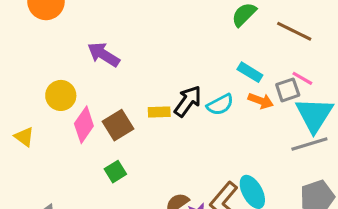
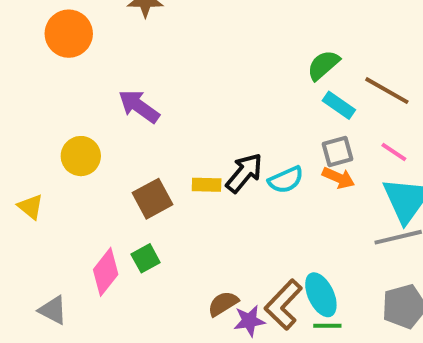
cyan rectangle: (250, 72) -> (339, 105), moved
gray square: (288, 90) -> (337, 151), moved
pink diamond: (84, 125) -> (106, 272), moved

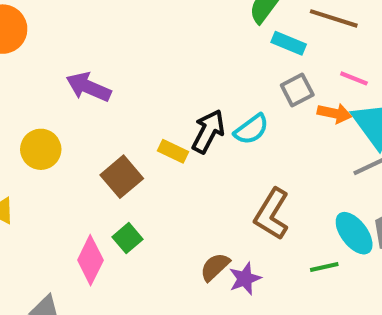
orange arrow: (338, 178) -> (334, 113), moved
yellow rectangle: (207, 185) -> (173, 151), turned 36
cyan ellipse: (321, 295) -> (354, 233), moved
brown L-shape: (283, 305) -> (272, 214), moved

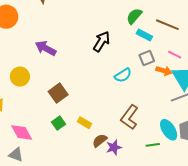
black arrow: (208, 131) -> (102, 42), moved
yellow rectangle: (173, 151) -> (85, 123), moved
pink diamond: (90, 260) -> (22, 133), moved, turned -60

